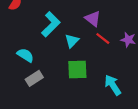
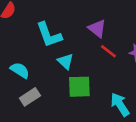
cyan L-shape: (51, 24) -> (49, 35), turned 115
cyan triangle: (72, 41) -> (65, 61), moved, turned -32

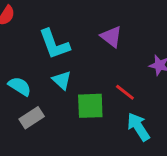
red line: (108, 51) -> (125, 92), moved
cyan triangle: (65, 61) -> (62, 80), moved

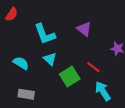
green square: (90, 106) -> (70, 77), turned -30
gray rectangle: (32, 118) -> (26, 94), moved, turned 42

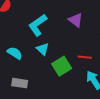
cyan L-shape: (45, 34) -> (38, 25), turned 75
red line: (93, 67) -> (85, 57), turned -32

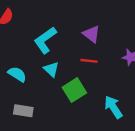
red line: (85, 57) -> (89, 61), moved

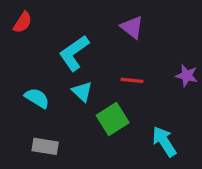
purple triangle: (91, 34) -> (132, 27), moved

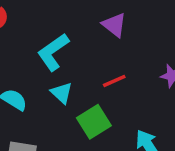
red line: (132, 80) -> (114, 81), turned -30

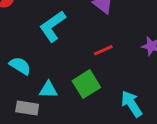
cyan triangle: (62, 93) -> (48, 90), moved, turned -42

